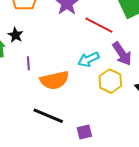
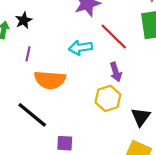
purple arrow: (122, 54) -> (116, 72), moved, size x0.7
cyan arrow: (88, 59) -> (80, 48), moved

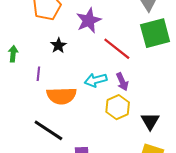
black star: (24, 20) -> (58, 45), moved
cyan arrow: (80, 48) -> (96, 80), moved

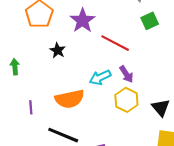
green square: (155, 33) -> (150, 21), size x0.6
purple line: (38, 74) -> (31, 107), moved

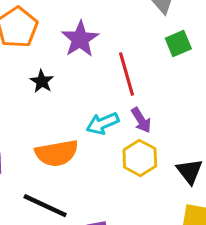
red line: (115, 43) -> (126, 74), turned 44

